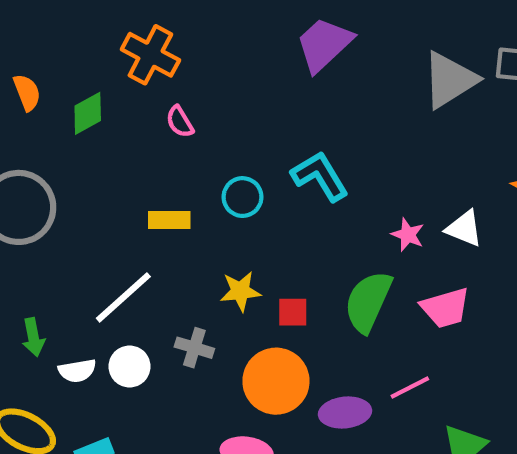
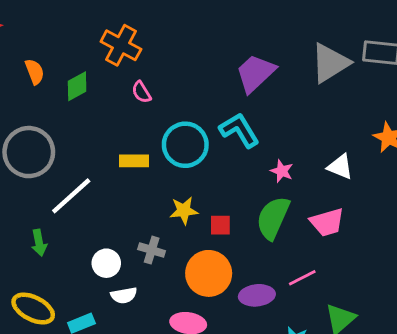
purple trapezoid: (324, 44) -> (255, 73), moved
cyan circle: (242, 197) -> (185, 145), size x1.6
pink star: (408, 235) -> (282, 171), moved
white line: (123, 297) -> (71, 196), moved
white semicircle: (77, 371) -> (124, 295), moved

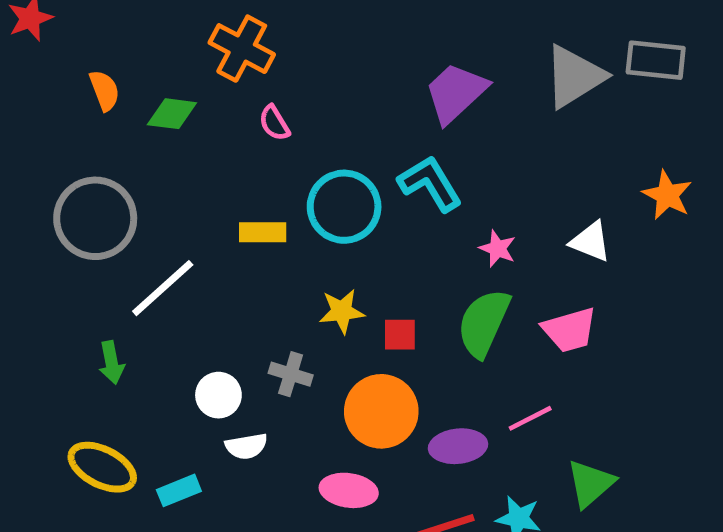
green diamond: (77, 86) -> (172, 114), turned 36

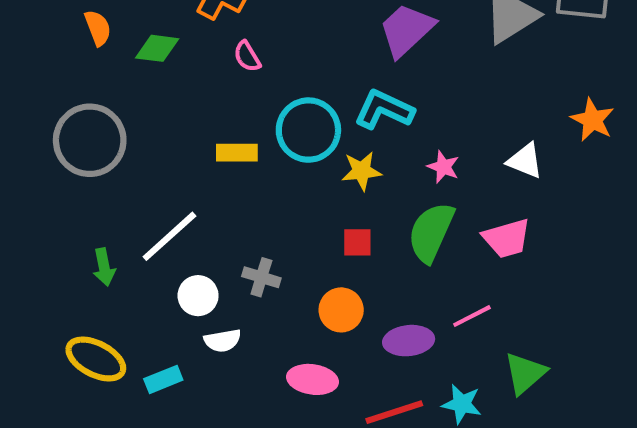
cyan L-shape: (430, 183) -> (384, 110), turned -34
white line: (163, 288) -> (169, 236), moved
yellow star: (342, 311) -> (362, 171), moved
orange circle: (381, 411) -> (341, 310), size x0.7

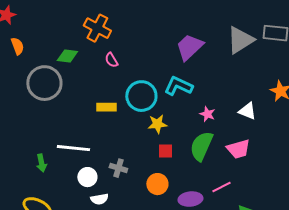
orange semicircle: (98, 28) -> (17, 46), moved
gray circle: (90, 140) -> (44, 83), moved
yellow star: (362, 171) -> (157, 124), moved
white line: (169, 236) -> (73, 148), turned 48

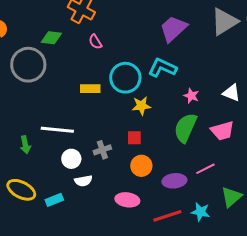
red square: (165, 151) -> (134, 138), moved
gray cross: (118, 168) -> (102, 150), turned -36

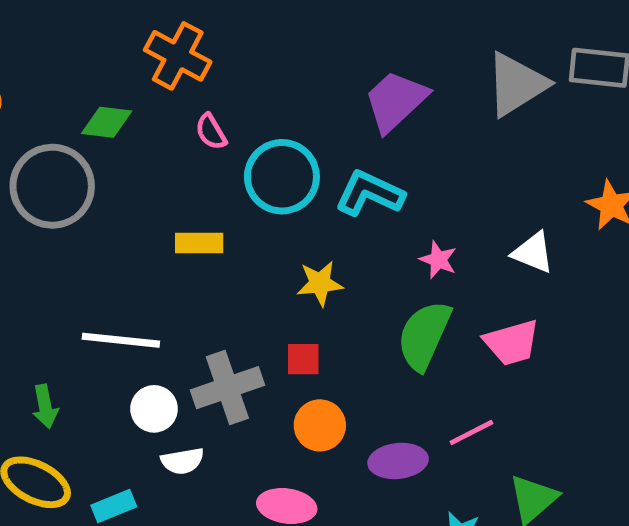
cyan circle: (125, 78) -> (282, 177), moved
green arrow: (25, 145) -> (45, 406), moved
gray cross: (102, 150) -> (227, 388), size x1.6

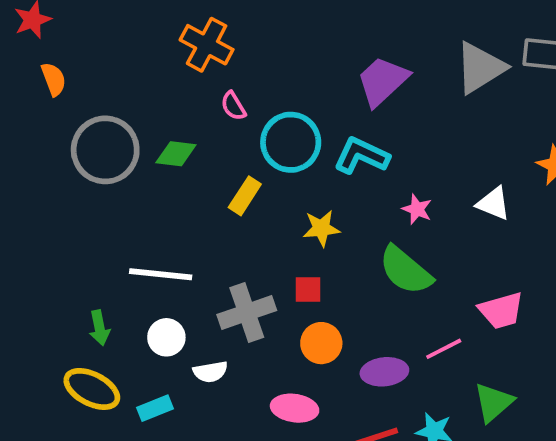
green diamond: (107, 122) -> (176, 154), moved
yellow rectangle: (199, 243) -> (245, 196), moved, turned -57
green semicircle: (424, 335) -> (405, 270), turned -74
pink trapezoid: (512, 343) -> (501, 311), moved
white circle: (154, 409) -> (166, 337), moved

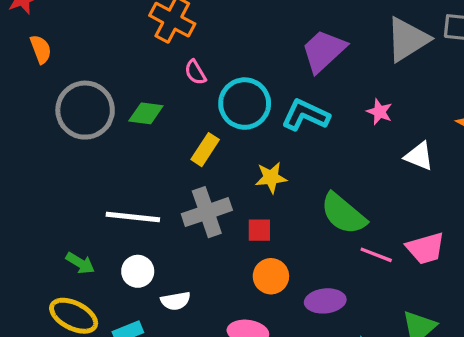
pink star: (417, 209) -> (380, 112), moved
gray cross: (247, 312) -> (207, 212), moved
green arrow: (99, 328) -> (80, 263), turned -48
pink line: (444, 349) -> (376, 255), moved, turned 48

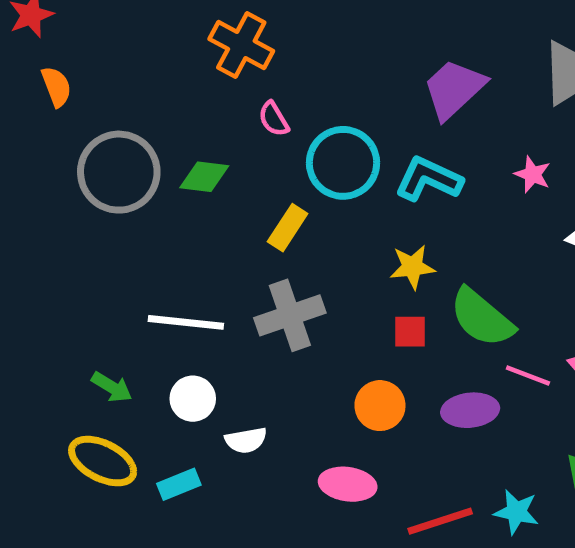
yellow star: (271, 178) -> (412, 267), moved
red square: (259, 230) -> (410, 332), moved
purple ellipse: (325, 301) -> (470, 410), moved

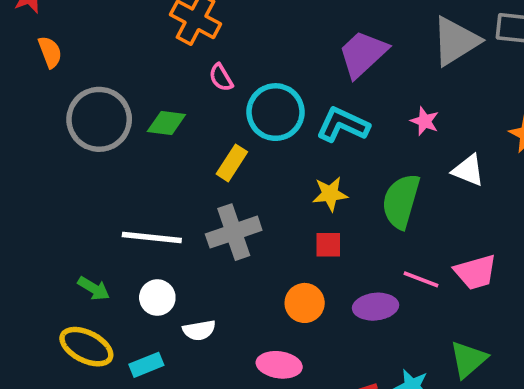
green semicircle: (482, 318) -> (401, 201), moved, turned 66

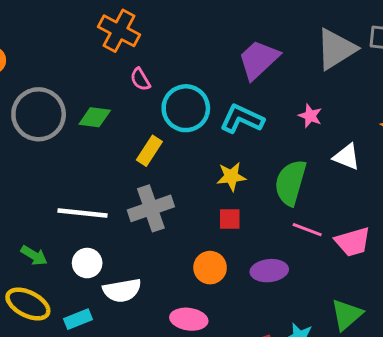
pink line: (421, 279) -> (307, 230), moved
white semicircle: (199, 330) -> (122, 290), size x1.4

